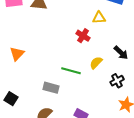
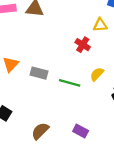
gray rectangle: (51, 88) -> (39, 73), moved

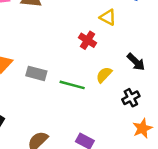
yellow triangle: (100, 25) -> (108, 17), turned 32

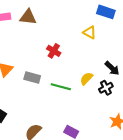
red cross: (87, 40) -> (54, 51), moved
black cross: (131, 98) -> (106, 88), moved

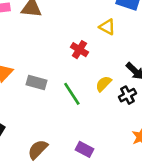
red cross: (54, 51) -> (79, 50), moved
green line: (61, 87) -> (72, 94), turned 42

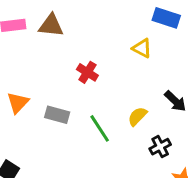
red cross: (79, 50) -> (87, 72), moved
black cross: (127, 95) -> (160, 147), moved

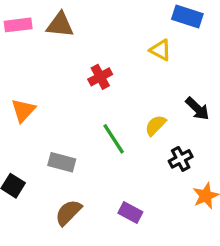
red cross: (87, 72) -> (100, 77), turned 30
gray rectangle: (57, 115) -> (62, 162), moved

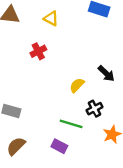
yellow triangle: (161, 50) -> (51, 18), moved
green line: (114, 139) -> (71, 124), moved, turned -40

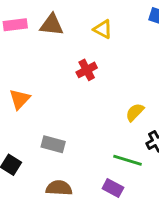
brown semicircle: (16, 146) -> (59, 188), turned 48

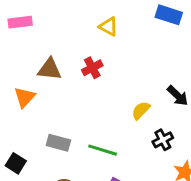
brown triangle: (52, 25) -> (50, 69), moved
green line: (127, 160) -> (103, 150), moved

